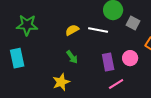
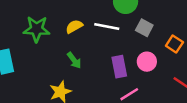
gray square: (133, 23) -> (144, 28), moved
green star: (27, 25) -> (37, 29), moved

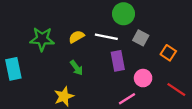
pink circle: (147, 62) -> (143, 78), moved
purple rectangle: (119, 67) -> (118, 61), moved

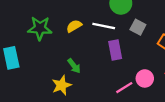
green arrow: (76, 68) -> (74, 66), moved
pink circle: (143, 78) -> (145, 78), moved

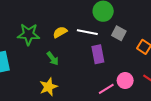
green arrow: (74, 66) -> (53, 58), moved

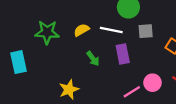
gray square: (119, 33) -> (146, 31), turned -32
green arrow: (53, 58) -> (93, 59), moved

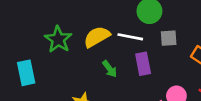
yellow semicircle: (81, 30) -> (97, 37), size x1.5
green star: (47, 32) -> (58, 39), turned 30

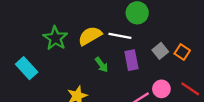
gray square: (169, 38) -> (160, 51), moved, turned -35
cyan rectangle: (26, 73) -> (27, 68), turned -30

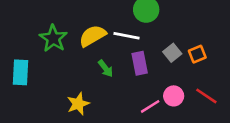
orange square: (182, 52) -> (197, 54), turned 35
cyan rectangle: (27, 68) -> (21, 72), turned 45

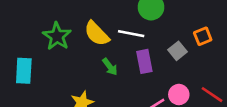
yellow semicircle: (93, 36) -> (97, 34), turned -104
orange square: (197, 54) -> (203, 36), moved

